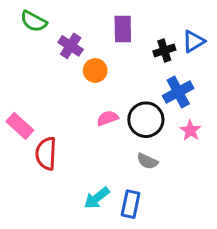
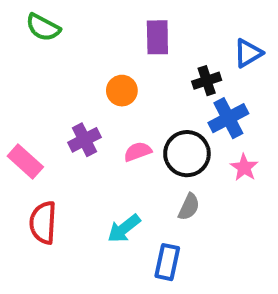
purple cross: (71, 46) -> (84, 140), moved, turned 30
black cross: (164, 51) -> (207, 81), moved
red semicircle: (46, 153) -> (43, 223), moved
gray semicircle: (147, 161) -> (189, 207), turned -90
cyan arrow: (97, 198) -> (124, 229), moved

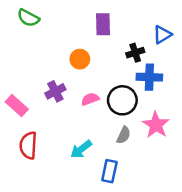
blue cross: (228, 118) -> (149, 77), turned 30
pink star: (244, 167) -> (156, 125), moved, size x1.5

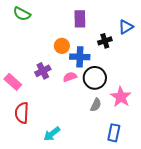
blue cross: (149, 77) -> (80, 57), moved
cyan arrow: (81, 149) -> (52, 134), moved
blue rectangle: (109, 171) -> (114, 133), moved

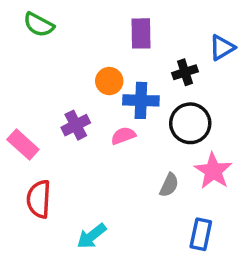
black circle: (95, 78) -> (190, 123), moved

